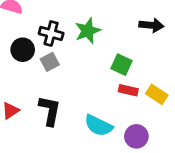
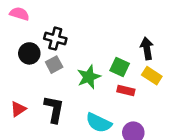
black arrow: (151, 25) -> (147, 48), moved, turned -105
green star: (88, 31) -> (89, 77), moved
yellow rectangle: (157, 94) -> (152, 76), moved

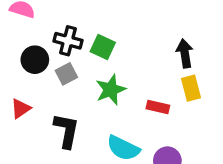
green square: (120, 67) -> (103, 47), moved
yellow rectangle: (152, 76) -> (191, 88), turned 42
red triangle: (18, 109) -> (21, 109), moved

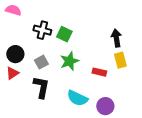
black circle: (35, 60) -> (15, 54), moved
gray square: (66, 74) -> (41, 62), moved

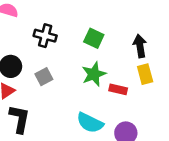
green square: (64, 34) -> (94, 38), moved
green star: (69, 61) -> (94, 74), moved
black L-shape: (41, 87) -> (20, 119), moved

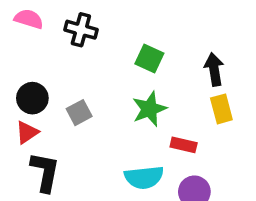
black cross: (45, 36) -> (81, 30), moved
red rectangle: (118, 89) -> (184, 145), moved
cyan semicircle: (90, 123) -> (144, 177), turned -32

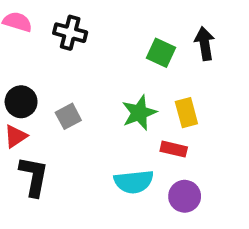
green square: (149, 59) -> (161, 53), moved
black arrow: (214, 69) -> (205, 44), moved
yellow rectangle: (221, 109) -> (186, 113), moved

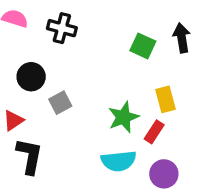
black circle: (21, 102) -> (31, 77), moved
green star: (139, 113) -> (123, 117), moved
red rectangle: (174, 149) -> (154, 132), turned -70

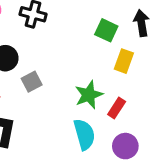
yellow rectangle: (166, 99) -> (124, 61), moved, turned 35
cyan semicircle: (119, 161) -> (84, 134), turned -100

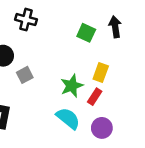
yellow rectangle: (124, 61) -> (101, 73), moved
cyan semicircle: (84, 134) -> (68, 118), turned -35

